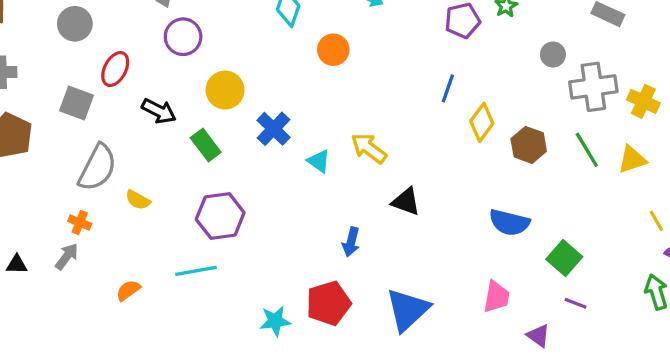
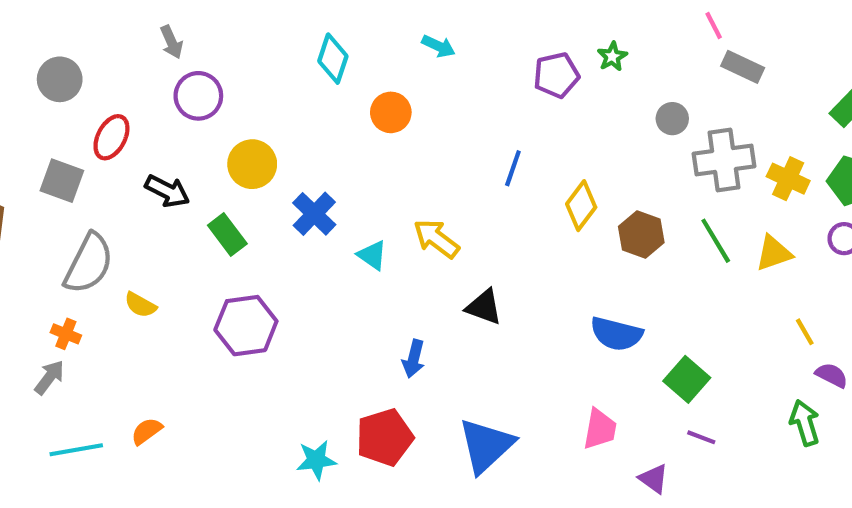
blue line: (448, 88) -> (513, 168), moved
cyan line: (196, 271) -> (76, 450), moved
orange semicircle: (128, 290) -> (147, 431), moved

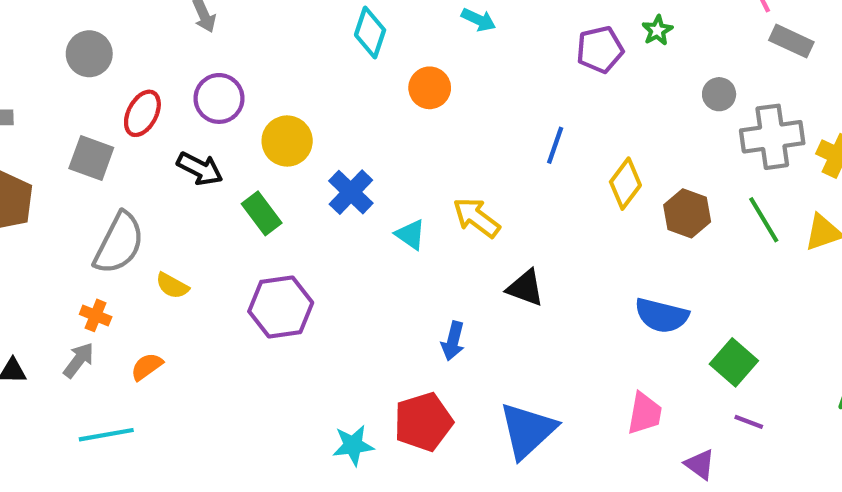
purple circle: (198, 96) -> (219, 98), moved
orange semicircle: (147, 431) -> (147, 367), moved

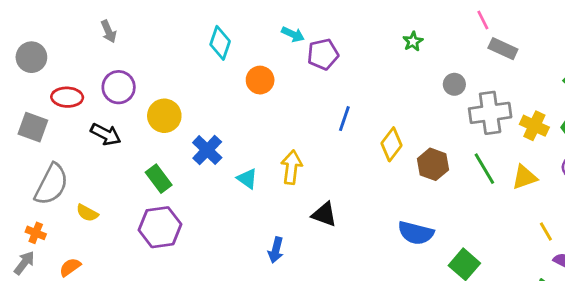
purple pentagon: (600, 50) -> (323, 54), moved
red ellipse: (142, 113) -> (67, 97), turned 64
green rectangle: (262, 213) -> (159, 179), moved
yellow arrow: (476, 218) -> (291, 167), turned 60

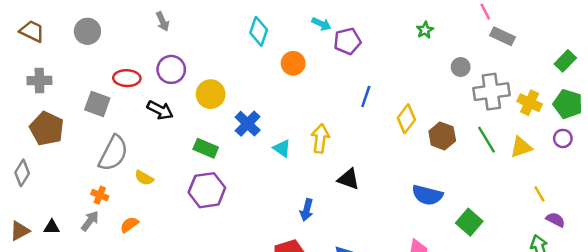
gray circle: (31, 57) -> (87, 31), moved
green rectangle: (159, 179) -> (206, 148), turned -30

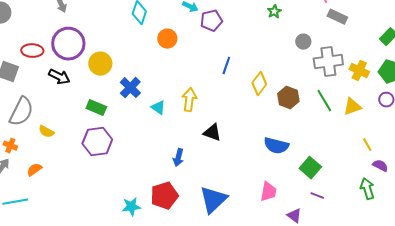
purple circle: (171, 69) -> (68, 44), size x1.4

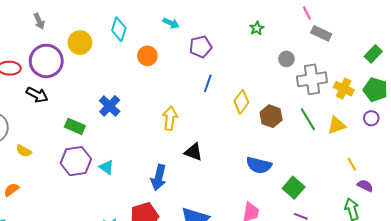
purple pentagon: (211, 21) -> (201, 47), moved
yellow circle: (100, 64) -> (80, 43), moved
cyan triangle: (158, 108) -> (107, 167), moved
blue arrow: (178, 158) -> (159, 177), size x1.4

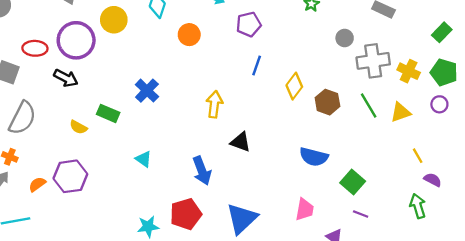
yellow semicircle: (24, 151) -> (78, 127), moved
purple hexagon: (76, 161) -> (70, 176), moved
blue arrow: (159, 177) -> (202, 171), turned -35

